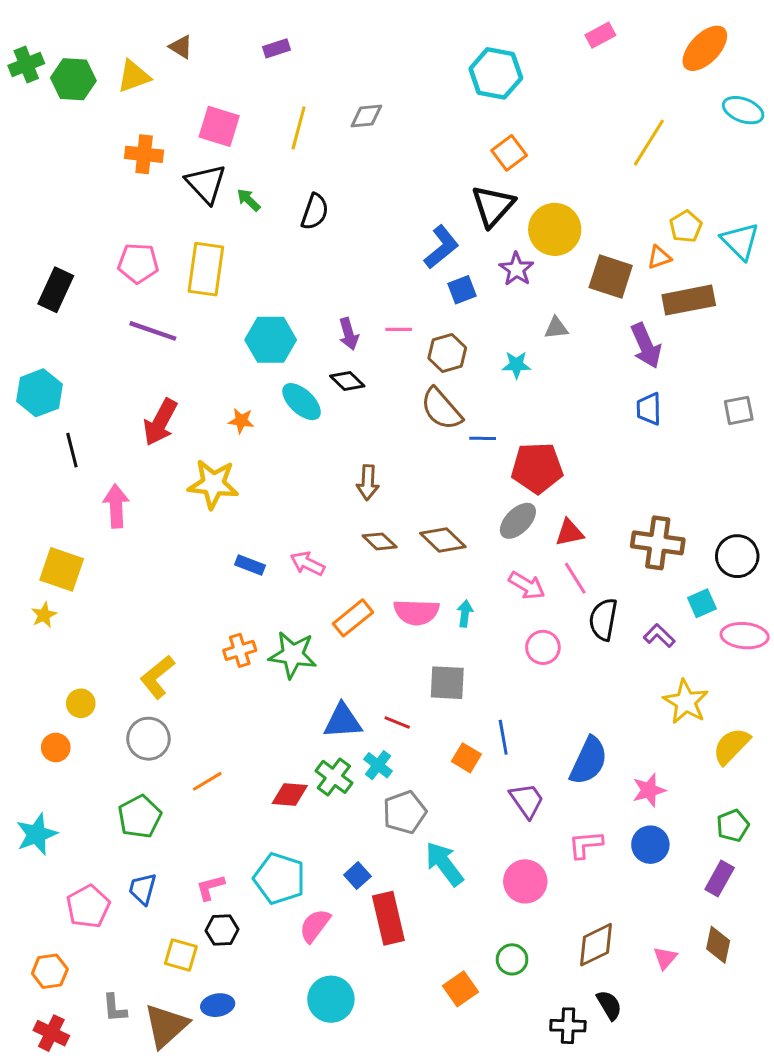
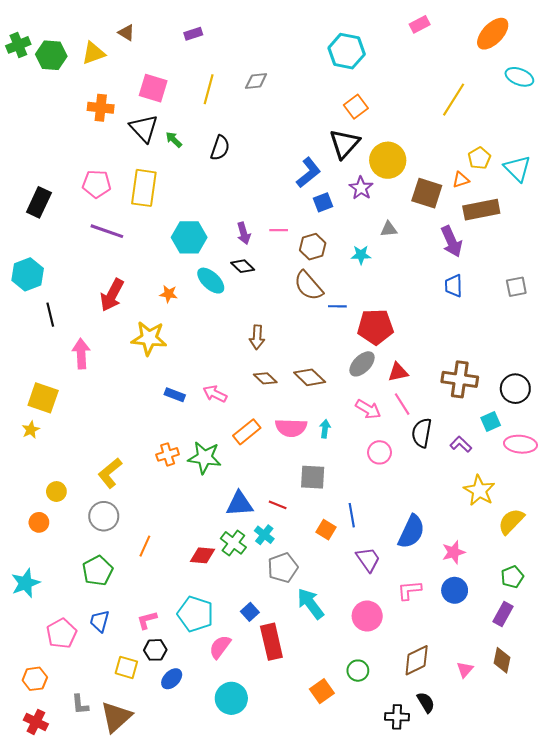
orange line: (207, 781) -> (145, 546), turned -35
blue ellipse: (218, 1005) -> (172, 679), moved, turned -35

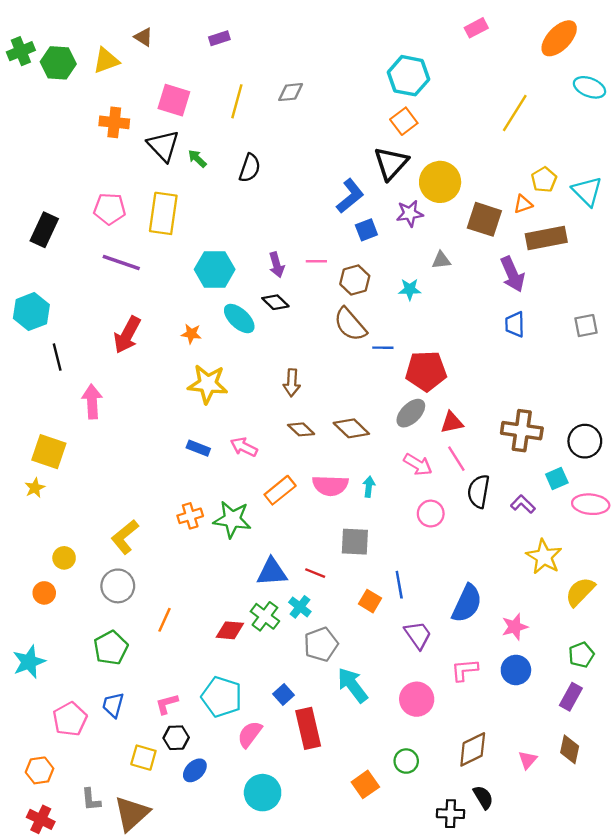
cyan hexagon: (347, 51) -> (409, 76), moved
purple star: (361, 188) -> (410, 213), turned 30
yellow star: (149, 338) -> (208, 384), moved

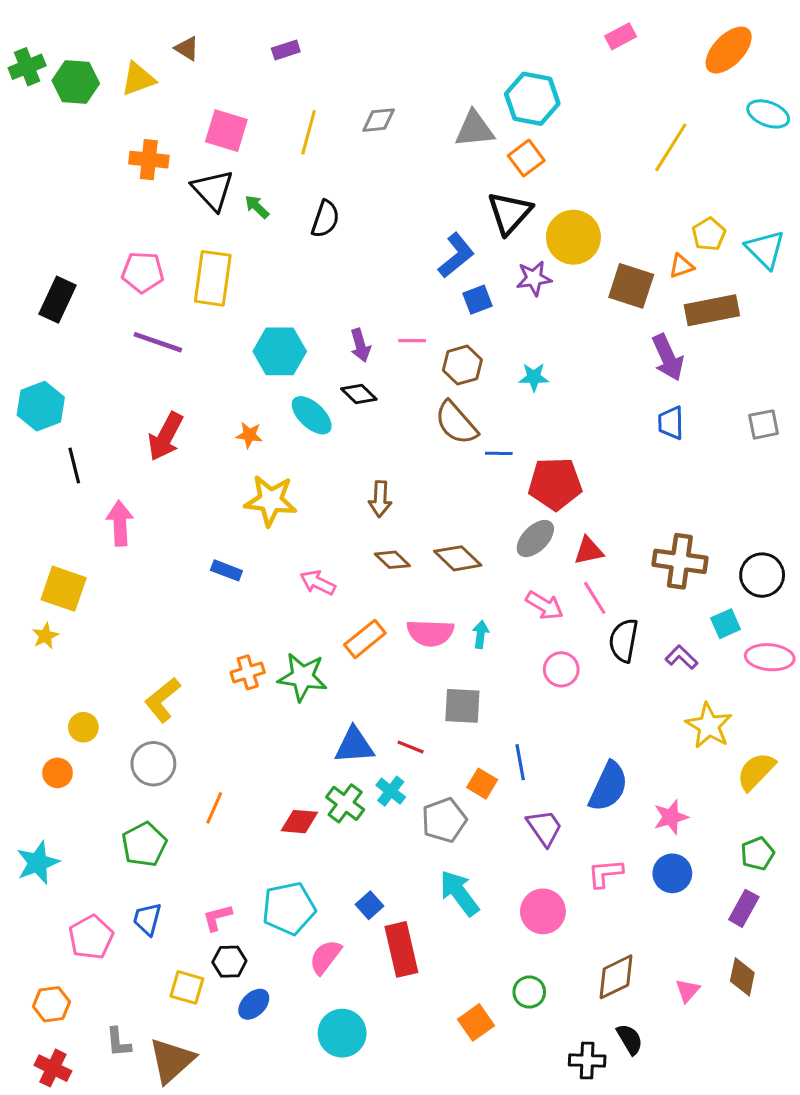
gray triangle: (441, 260) -> (474, 129), moved, size x1.6
blue rectangle: (198, 448) -> (226, 570), moved
gray pentagon: (321, 644) -> (444, 820), moved
cyan pentagon: (222, 697) -> (289, 908), turned -30

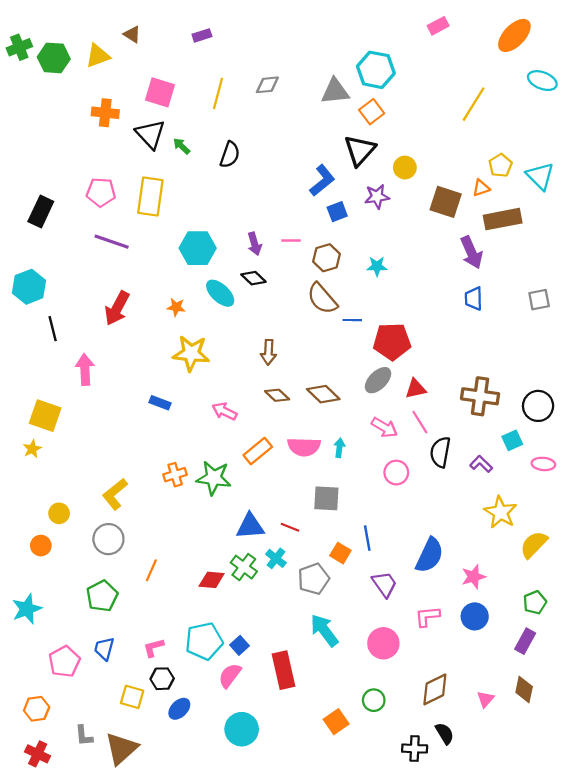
yellow circle: (573, 237) -> (405, 168), size x0.6
pink ellipse: (770, 657) -> (543, 464), size x0.7
blue square: (369, 905) -> (239, 645), moved

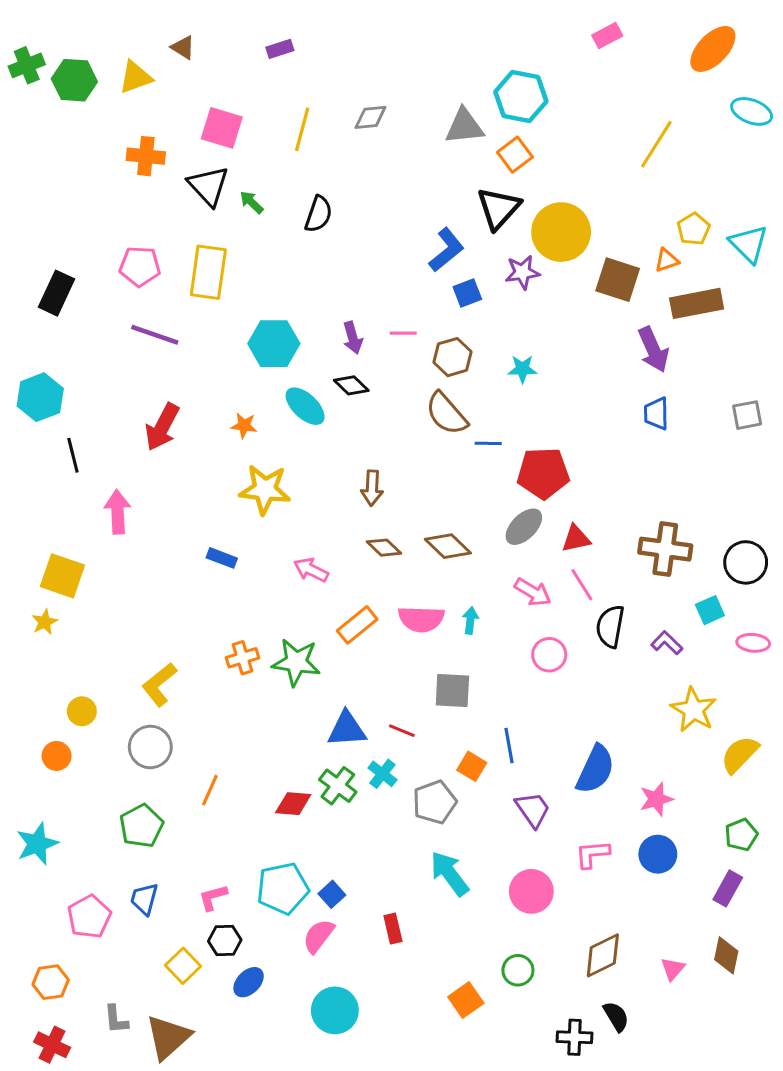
yellow circle: (405, 168) -> (561, 232), size x1.8
red rectangle: (284, 670) -> (393, 929), size x0.6
yellow square: (132, 697) -> (183, 966), turned 30

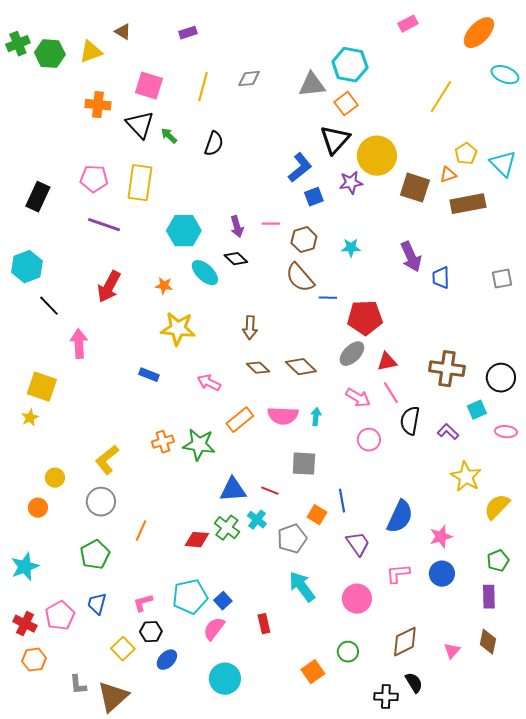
purple arrow: (653, 350) -> (411, 257), moved
black line: (73, 455) -> (49, 306), turned -30
purple rectangle: (728, 888) -> (489, 597), turned -30
red cross: (52, 1045) -> (25, 624), moved

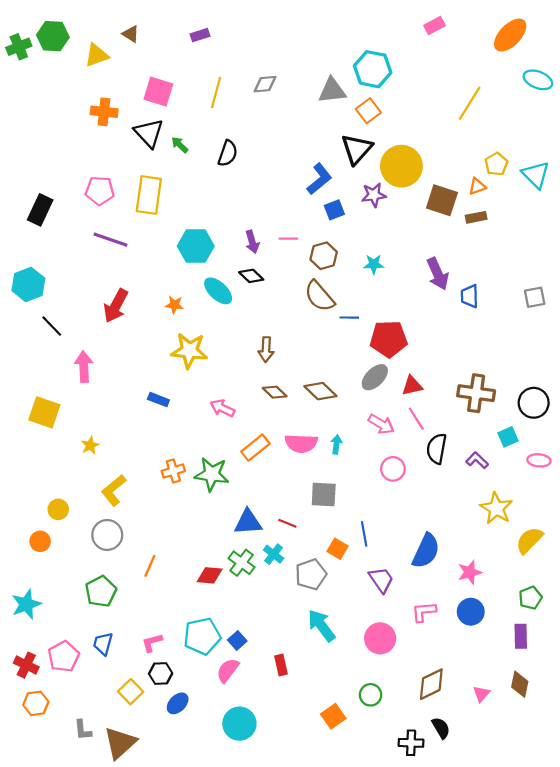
green hexagon: (50, 54) -> (53, 36), moved
brown rectangle: (468, 204) -> (476, 217), moved, size x0.6
yellow star: (30, 418) -> (90, 445), moved

